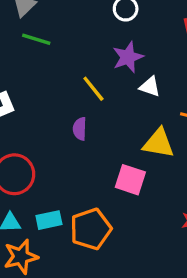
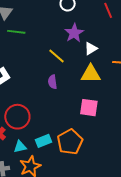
white triangle: (150, 87) -> (91, 49), turned -40
yellow triangle: (158, 143) -> (91, 74), moved

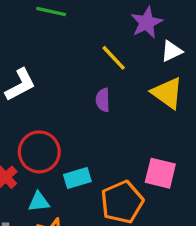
yellow triangle: (91, 74) -> (167, 93), turned 30
pink square: (89, 108) -> (160, 173), moved
cyan rectangle: (43, 141) -> (77, 178), moved

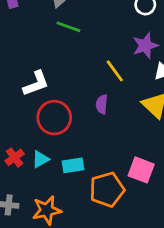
red circle: (39, 152) -> (54, 118), moved
cyan triangle: (39, 202) -> (41, 159), moved, turned -30

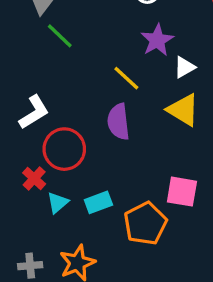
green line: (68, 27) -> (60, 36), turned 35
purple semicircle: (102, 104) -> (118, 122), size x1.5
red cross: (15, 157) -> (34, 178), moved

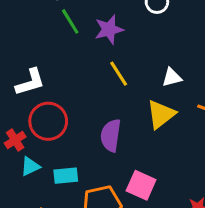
purple star: (157, 40) -> (109, 29), moved
yellow triangle: (183, 110) -> (161, 114), turned 36
purple semicircle: (118, 122) -> (111, 135), moved

